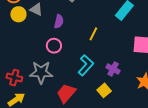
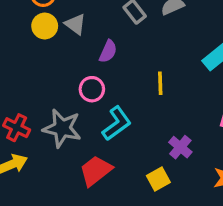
yellow line: (93, 34) -> (160, 83), turned -40
cyan L-shape: (86, 65) -> (117, 123), moved

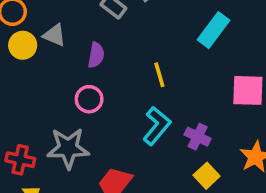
cyan L-shape: (117, 123) -> (157, 126), moved
yellow square: (158, 179) -> (207, 176), moved

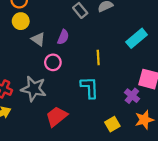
gray triangle: (54, 35) -> (38, 39), moved
cyan L-shape: (157, 126) -> (90, 88), turned -55
purple cross: (198, 137) -> (132, 96), moved

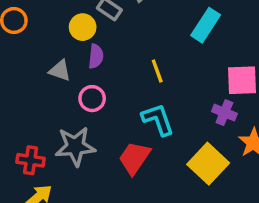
yellow circle: (21, 21) -> (83, 27), moved
red trapezoid: (57, 116) -> (134, 158), moved
yellow square: (112, 124) -> (208, 164), size x1.6

